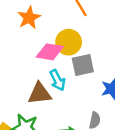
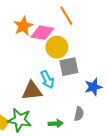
pink diamond: (50, 52) -> (42, 33), moved

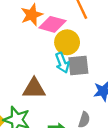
cyan arrow: (47, 79) -> (62, 63), moved

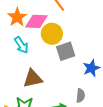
cyan arrow: (62, 63) -> (21, 45), moved

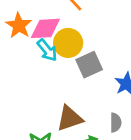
cyan arrow: (21, 45) -> (47, 50), moved
brown triangle: (33, 79) -> (70, 118), moved

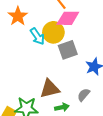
pink diamond: (45, 28) -> (68, 18), moved
gray semicircle: (116, 123) -> (84, 95), turned -144

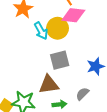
gray square: (68, 50) -> (60, 60), moved

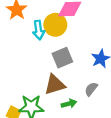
cyan arrow: (41, 31) -> (39, 30), turned 30

